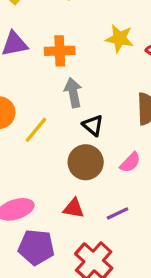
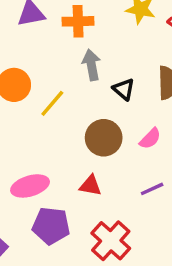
black triangle: (93, 125) -> (124, 89), moved
purple line: (117, 213) -> (152, 189), moved

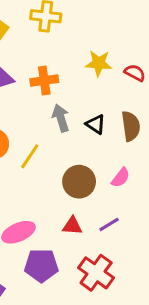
black triangle: (124, 89) -> (96, 124), moved
purple line: (152, 189) -> (109, 224), moved

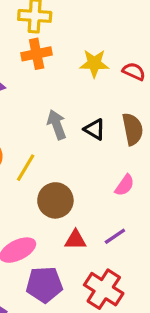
orange cross: (44, 81) -> (37, 54), moved
brown circle: (79, 182) -> (55, 200), moved

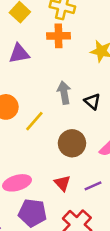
brown circle: (55, 200) -> (72, 143), moved
red triangle: (75, 240) -> (62, 183), turned 36

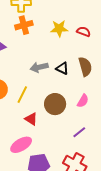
gray arrow: (64, 93) -> (39, 67), turned -78
red triangle: (62, 183) -> (31, 119), moved

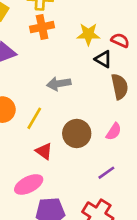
black triangle: (62, 68) -> (103, 59), moved

